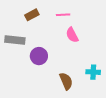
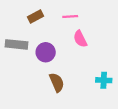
purple circle: (39, 56) -> (46, 52), moved
brown semicircle: (66, 81) -> (57, 82), moved

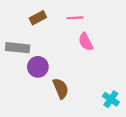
purple circle: (46, 52) -> (38, 67), moved
cyan cross: (104, 80) -> (111, 99), moved, turned 32

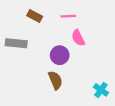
brown rectangle: (38, 18) -> (35, 16), turned 56
purple circle: (38, 67) -> (60, 55), moved

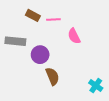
pink line: (68, 16) -> (53, 20), moved
purple circle: (60, 55) -> (40, 55), moved

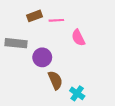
brown rectangle: (33, 15) -> (35, 16), turned -48
cyan cross: (96, 86) -> (77, 93), moved

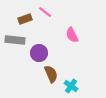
brown rectangle: (35, 16) -> (25, 19), moved
pink line: (56, 20) -> (45, 12), moved, turned 40

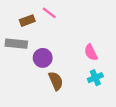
pink semicircle: (72, 35) -> (91, 52), moved
cyan cross: (71, 86) -> (95, 78), moved, turned 32

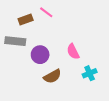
pink semicircle: (91, 52) -> (73, 52), moved
brown semicircle: (56, 81) -> (52, 76), turned 84

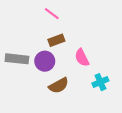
brown rectangle: (26, 20) -> (56, 40), moved
gray rectangle: (15, 41) -> (17, 59), moved

